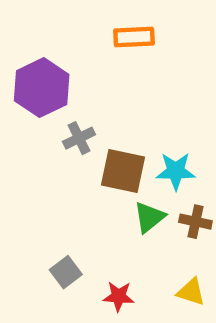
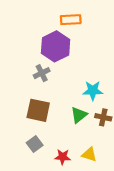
purple hexagon: (42, 88) -> (56, 46), moved
brown square: (123, 171) -> (38, 110), moved
yellow triangle: (191, 292) -> (89, 155), moved

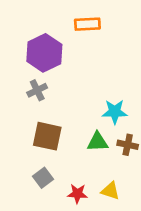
purple hexagon: (56, 46) -> (44, 53), moved
gray cross: (42, 73) -> (37, 90), moved
green triangle: (79, 115) -> (97, 142), turned 36

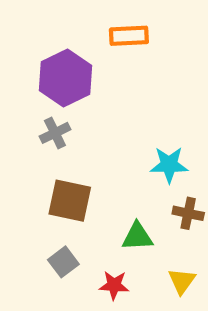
green triangle: (97, 142) -> (137, 237), moved
yellow triangle: (110, 191) -> (182, 281), moved, turned 48

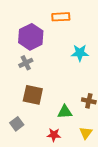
cyan star: (169, 165) -> (80, 53), moved
gray square: (63, 262) -> (17, 124), moved

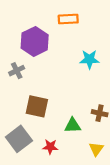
gray cross: (26, 63) -> (17, 71), moved
gray square: (17, 124) -> (19, 139), size x1.6
red star: (54, 135) -> (50, 147), moved

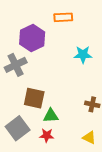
gray cross: (17, 71) -> (16, 65), size x1.5
green triangle: (73, 125) -> (51, 116), moved
yellow triangle: (96, 149) -> (89, 138), turned -40

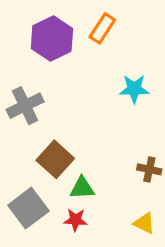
orange rectangle: (63, 17) -> (102, 28), turned -54
purple hexagon: (32, 38) -> (52, 38), moved
brown square: (34, 98) -> (55, 159), turned 30

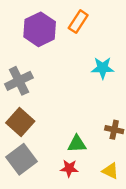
brown square: (55, 159) -> (20, 122), moved
green triangle: (82, 188) -> (77, 144), moved
red star: (75, 220) -> (69, 168), moved

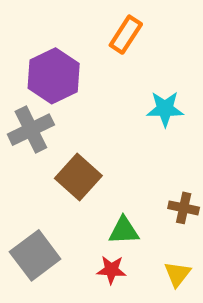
purple hexagon: (40, 29) -> (54, 76), moved
brown square: (20, 122) -> (78, 177), moved
yellow triangle: (110, 171) -> (177, 274), turned 42

